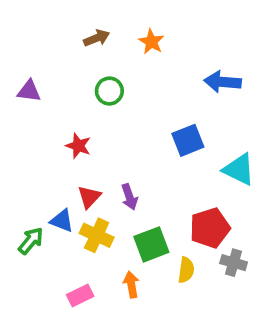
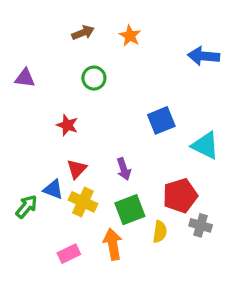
blue arrow: (223, 82) -> (204, 56), moved
purple arrow: (129, 197) -> (124, 169), moved
orange arrow: (131, 285) -> (113, 244), size x1.4

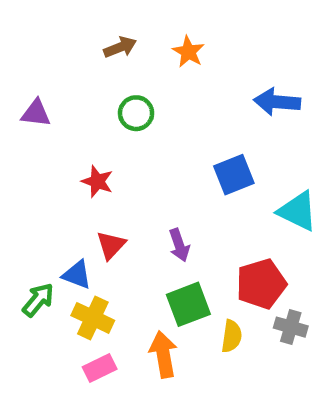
blue arrow: (204, 56) -> (277, 102), moved
yellow cross: (83, 202) -> (93, 318), moved

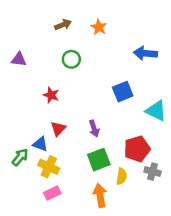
orange arrow: (163, 354) -> (100, 195), moved

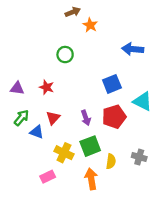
brown arrow: (63, 25) -> (73, 12), moved
purple triangle: (19, 59) -> (17, 88), moved
red pentagon: (137, 149) -> (114, 117), moved
green arrow: (20, 157) -> (21, 118), moved
yellow cross: (49, 167) -> (64, 153), moved

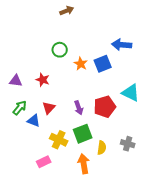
orange star: (90, 25) -> (81, 64), moved
blue square: (112, 84) -> (103, 64), moved

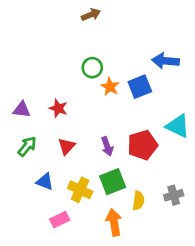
green circle: (60, 50) -> (92, 68), moved
blue triangle: (34, 121) -> (45, 182), moved
gray cross: (128, 144) -> (174, 195), turned -32

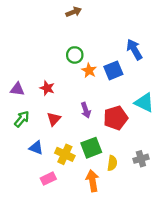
blue arrow: (166, 61) -> (134, 49), turned 55
purple arrow: (107, 146) -> (86, 110), moved

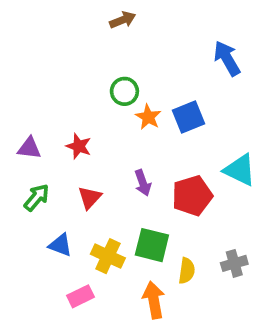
blue arrow: (134, 49) -> (227, 58), moved
green square: (91, 148) -> (152, 245), turned 35

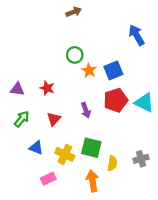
red pentagon: (192, 196) -> (116, 100), moved

